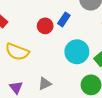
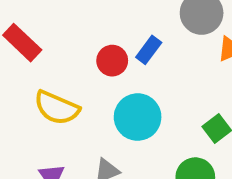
cyan circle: (77, 52) -> (138, 117), moved

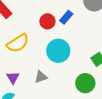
yellow semicircle: (57, 108) -> (18, 43), turned -60

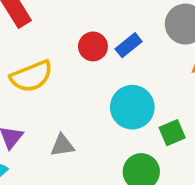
cyan circle: (58, 51) -> (132, 107), moved

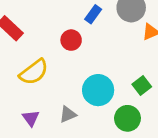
blue rectangle: (129, 45) -> (93, 14), moved
cyan circle: (132, 107) -> (98, 90), moved

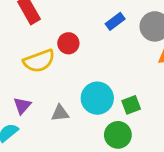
red circle: (71, 40) -> (68, 43), moved
green square: (142, 85) -> (131, 105), moved

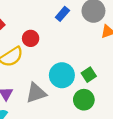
gray triangle: (60, 113) -> (36, 93), size x1.5

